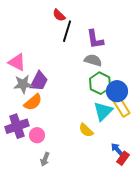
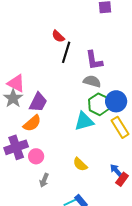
gray star: (23, 84) -> (13, 98), moved, turned -30
blue circle: (117, 91) -> (116, 101), moved
cyan triangle: (103, 111) -> (84, 121), moved, turned 30
yellow semicircle: (86, 130) -> (80, 164), moved

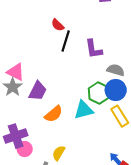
gray semicircle: (92, 81) -> (116, 70), moved
orange semicircle: (32, 123) -> (54, 114), moved
pink circle: (36, 156) -> (25, 149), moved
yellow semicircle: (80, 164) -> (59, 153), moved, turned 77

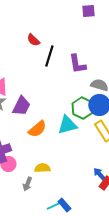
red semicircle: (58, 25) -> (33, 40), moved
yellow semicircle: (59, 153) -> (42, 168), turned 56

